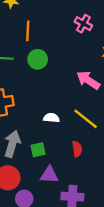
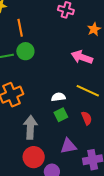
green circle: (38, 59) -> (25, 51), moved
green square: (38, 150) -> (61, 115), moved

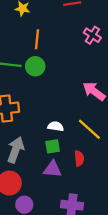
purple triangle: (68, 146) -> (52, 169), moved

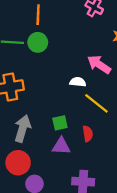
white semicircle: (56, 126) -> (78, 82), moved

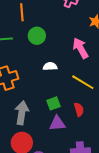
green circle: (38, 42) -> (37, 36), moved
pink arrow: (99, 64) -> (81, 48), turned 35
white semicircle: (78, 82) -> (50, 66), moved

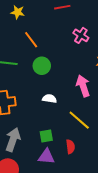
orange line: (22, 12) -> (31, 40), turned -42

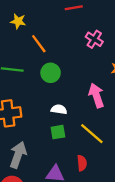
yellow star: (18, 12) -> (18, 21), moved
green square: (46, 136) -> (58, 132), moved

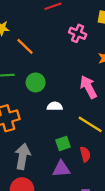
green circle: (51, 73) -> (36, 82), moved
green square: (58, 132) -> (63, 144), moved

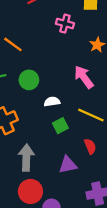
green square: (63, 144) -> (60, 126), moved

